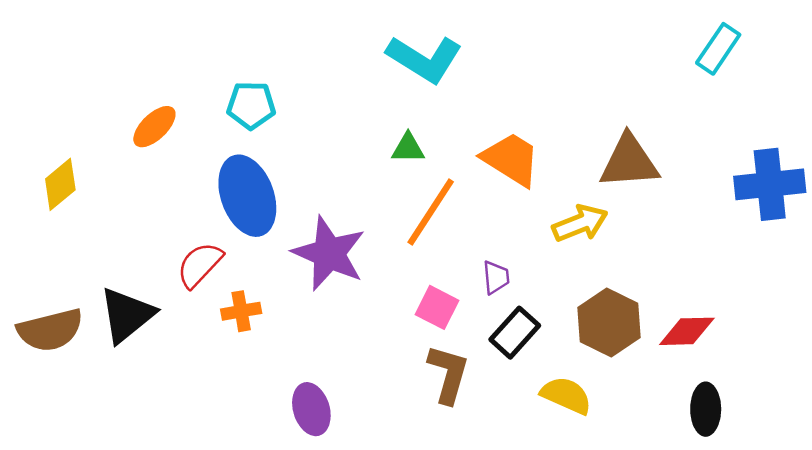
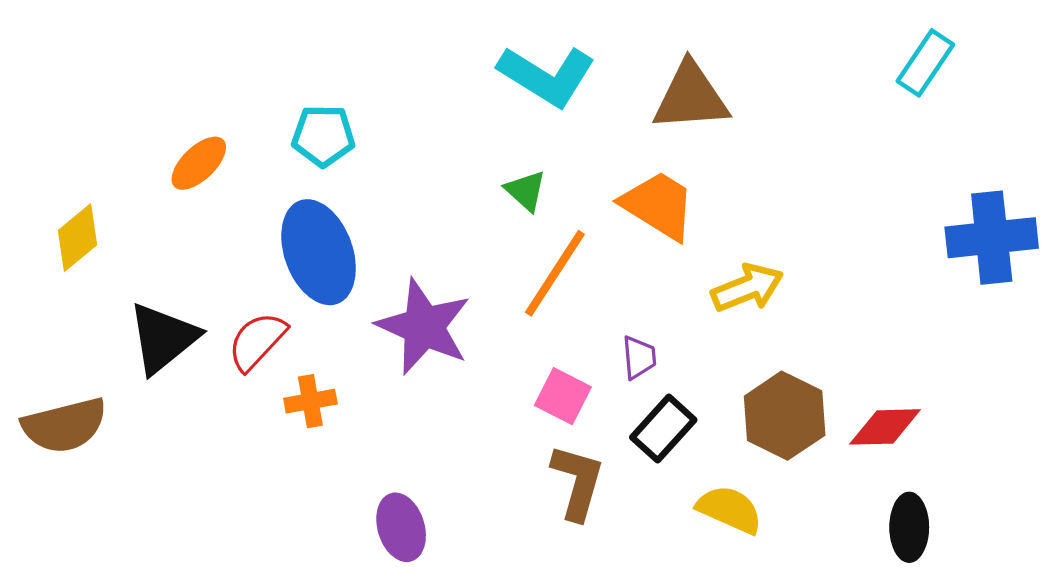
green triangle: (408, 148) -> (526, 191), turned 42
brown triangle: (629, 162) -> (691, 97), moved
black triangle: (127, 315) -> (163, 338), moved

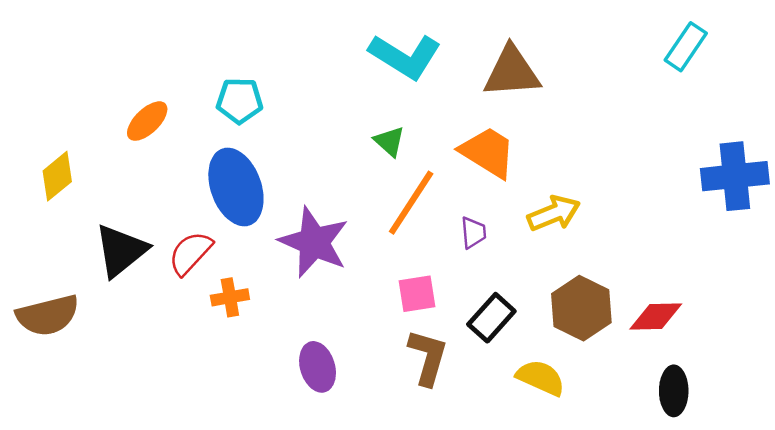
purple trapezoid: (639, 357) -> (473, 233), moved
pink square: (563, 396) -> (417, 294), turned -36
purple ellipse: (401, 527) -> (318, 367), moved

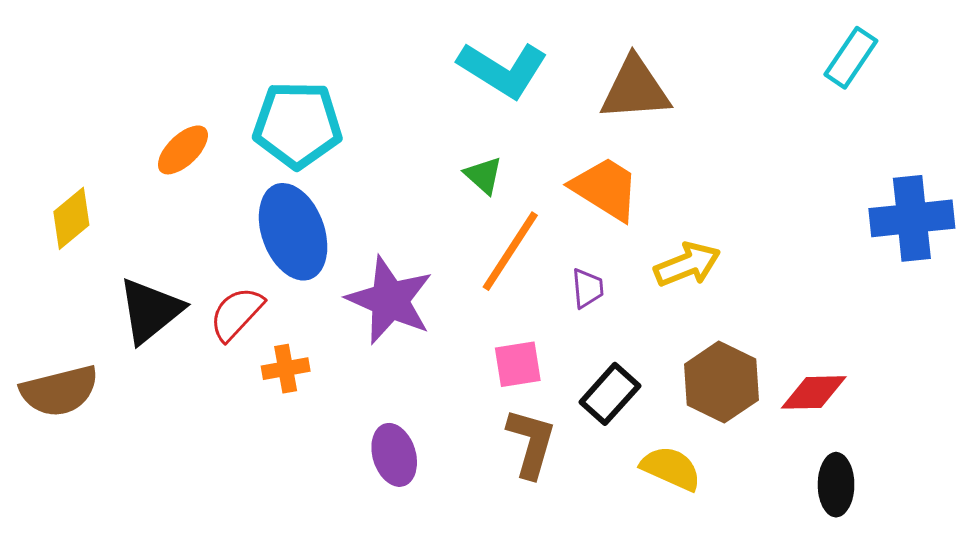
cyan pentagon: (240, 101) -> (298, 125), size x1.5

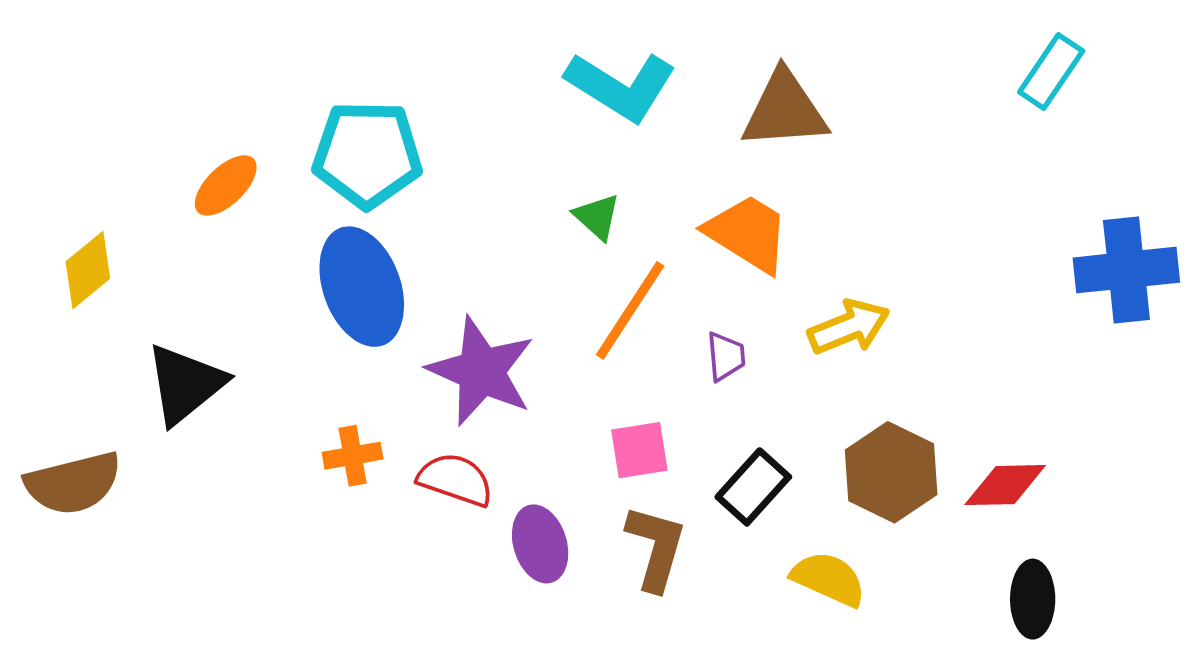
red semicircle: (237, 314) -> (455, 480), moved, turned 66
purple ellipse: (394, 455) -> (540, 544), moved

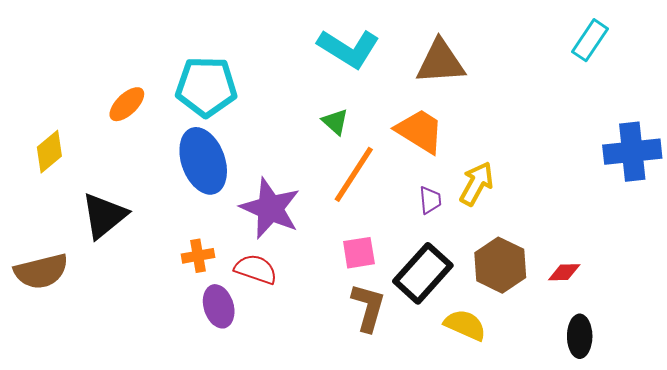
yellow arrow: (849, 327) -> (477, 184), turned -39
purple trapezoid: (726, 356) -> (430, 200), moved
red diamond: (1005, 485) -> (564, 272), size x0.7
black rectangle: (753, 487) -> (423, 273), size x1.4
purple ellipse: (540, 544) -> (219, 306), moved

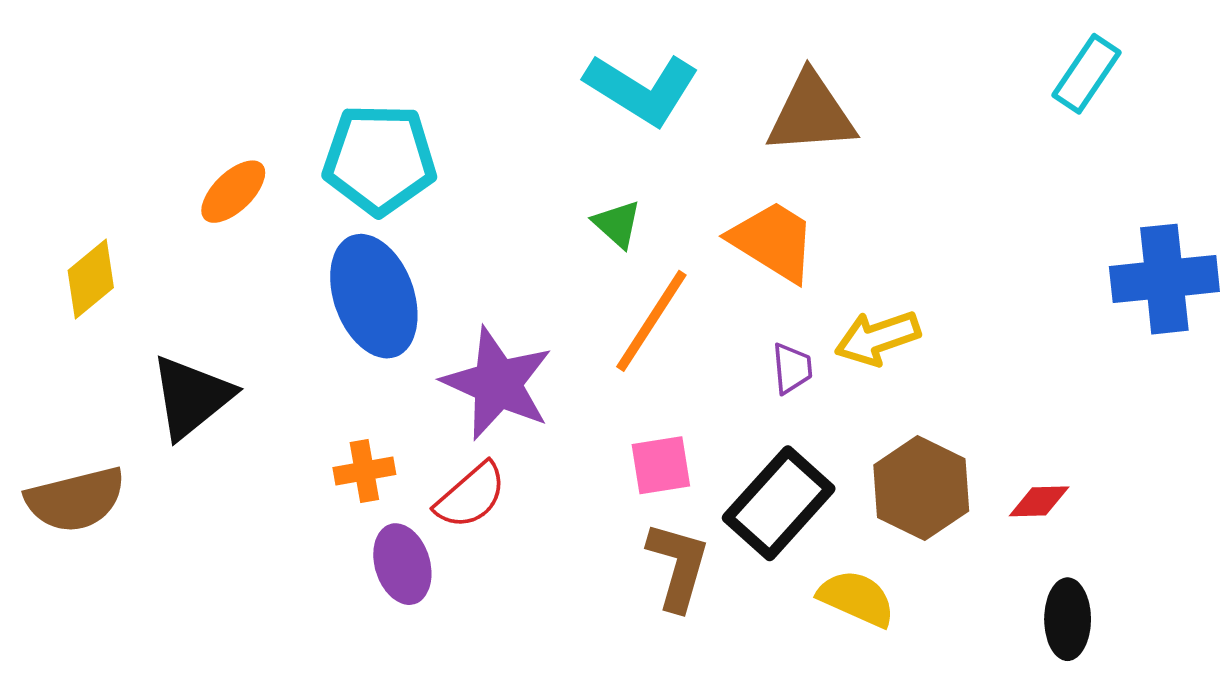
yellow arrow: (477, 184) -> (877, 338), turned -138
red semicircle: (256, 269) -> (471, 496), turned 120

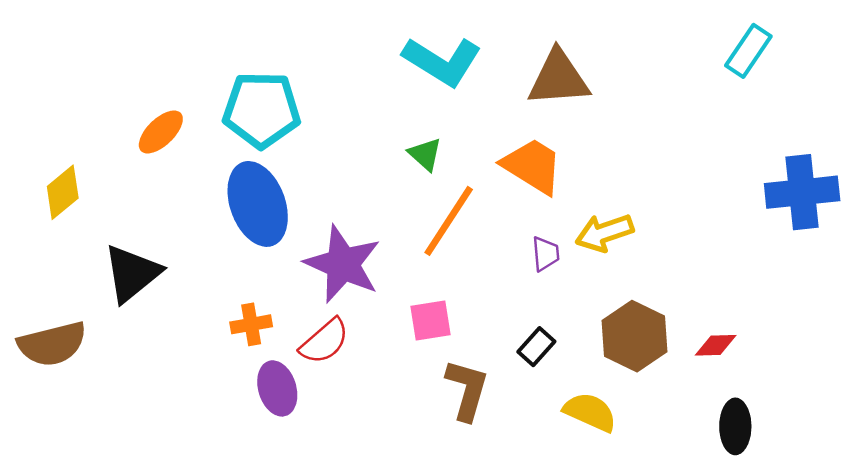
pink square: (661, 465) -> (430, 320), moved
black rectangle: (779, 503) -> (536, 347), size x0.5

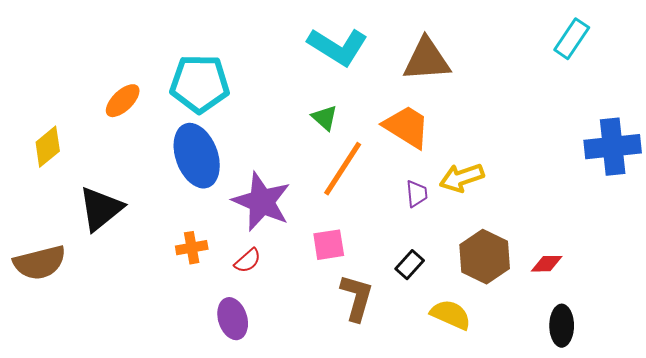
red semicircle: (324, 341) -> (248, 261), size x0.7
purple ellipse: (277, 388) -> (233, 319), moved

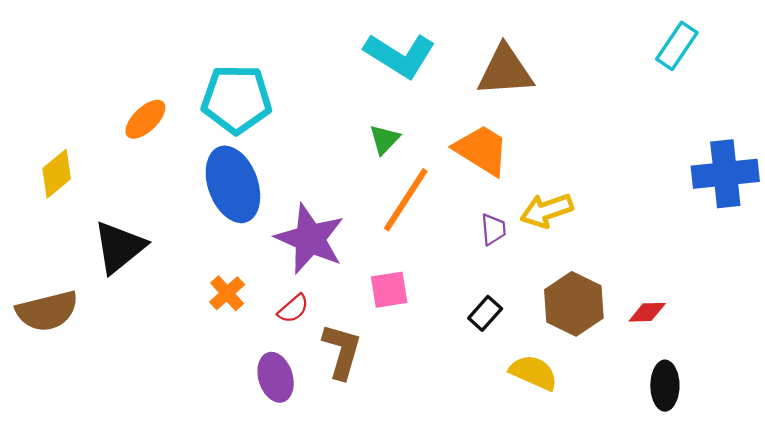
green triangle: (325, 118) -> (384, 139), turned 32
orange cross: (192, 248) -> (227, 293), turned -32
brown L-shape: (357, 298) -> (342, 351), moved

